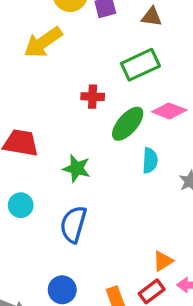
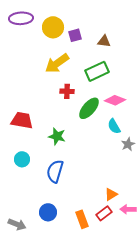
yellow arrow: (43, 42) -> (57, 63), moved
cyan semicircle: (150, 160) -> (114, 126), moved, turned 147

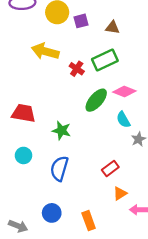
yellow arrow: (57, 63) -> (45, 51), moved, turned 50
red cross: (67, 91) -> (77, 69), moved, turned 32
red rectangle: (104, 213) -> (110, 168), moved

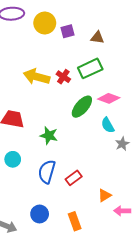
yellow arrow: (45, 51) -> (36, 77), moved
red rectangle: (110, 168) -> (74, 178), moved

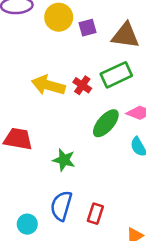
brown triangle: (97, 37) -> (125, 36), size x1.6
cyan circle: (13, 159) -> (27, 224), moved
red rectangle: (74, 178) -> (95, 214), turned -35

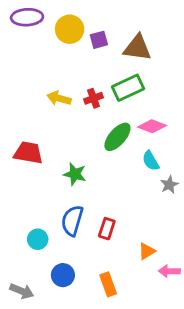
yellow arrow: (48, 85) -> (59, 98), size x0.7
red cross: (82, 85) -> (94, 98), turned 36

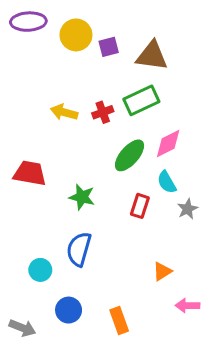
pink diamond: (152, 126) -> (168, 144), turned -48
red rectangle: (107, 229) -> (140, 206), moved
orange triangle: (147, 251) -> (162, 271), moved

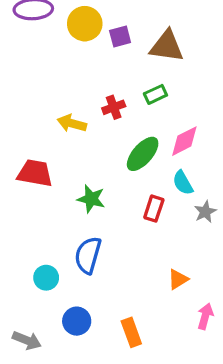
green rectangle: (141, 100) -> (155, 94), size x0.6
yellow arrow: (64, 112) -> (72, 123), moved
pink arrow: (188, 306) -> (205, 316), turned 105

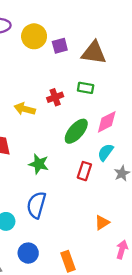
green rectangle: (155, 94) -> (86, 88), turned 35
cyan semicircle: (183, 183) -> (105, 152), turned 66

